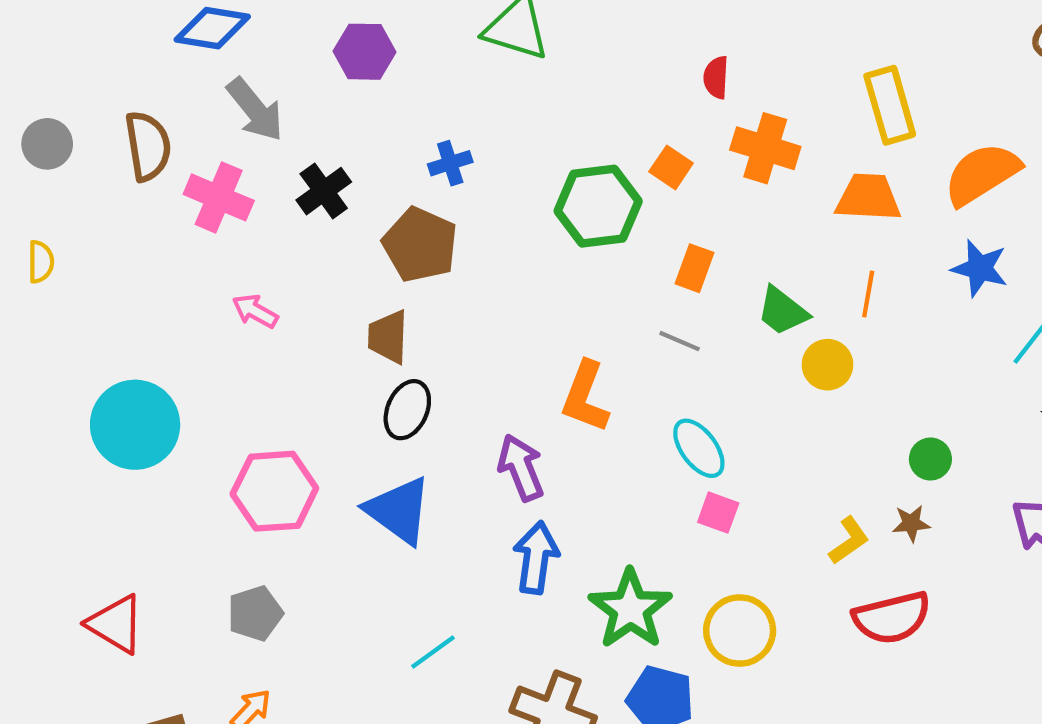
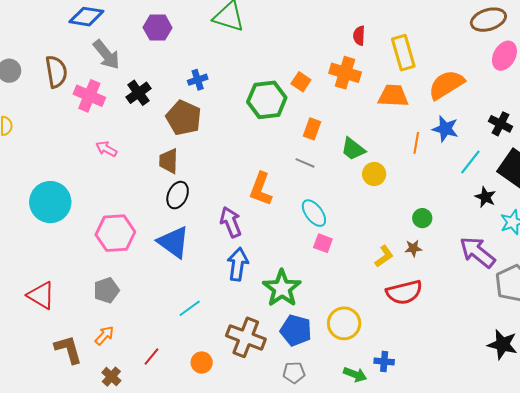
red semicircle: (716, 77) -> (359, 36), moved
orange line: (868, 294) -> (416, 143), moved
yellow circle: (740, 631) -> (344, 323), moved

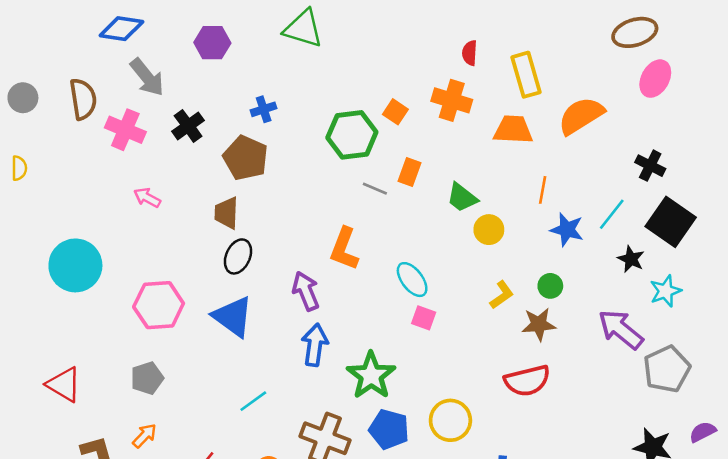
blue star: (445, 129) -> (567, 230), moved
gray line: (305, 163) -> (375, 189), moved
brown star: (413, 248) -> (539, 324), size x1.5
yellow L-shape: (384, 256) -> (502, 295), moved

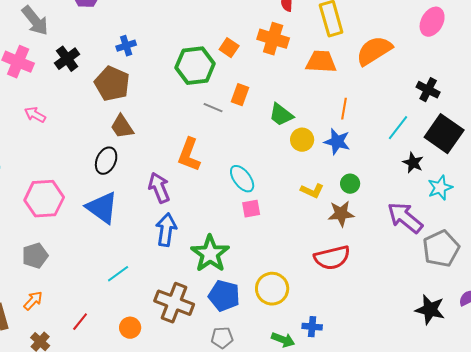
brown trapezoid: (226, 213) -> (122, 127), moved, turned -36
blue star: (567, 230) -> (337, 142), moved
yellow L-shape: (502, 295) -> (312, 191), turned 60
pink square: (424, 318) -> (251, 209), turned -30

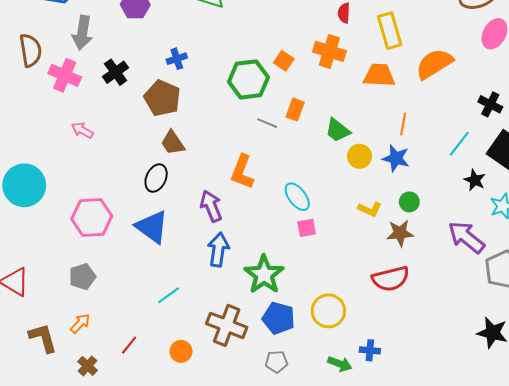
gray arrow: (35, 21) -> (82, 33), turned 48

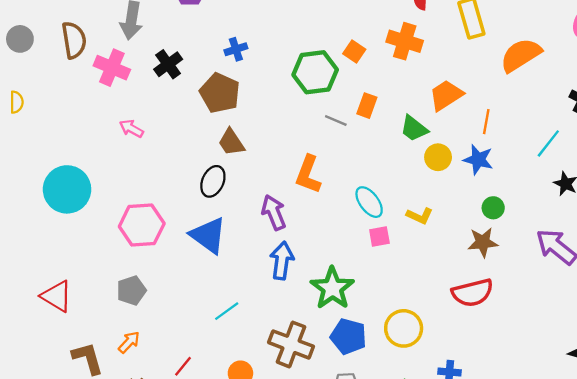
orange trapezoid: (379, 75) -> (446, 95), moved, turned -36
yellow L-shape: (370, 209) -> (420, 216), moved

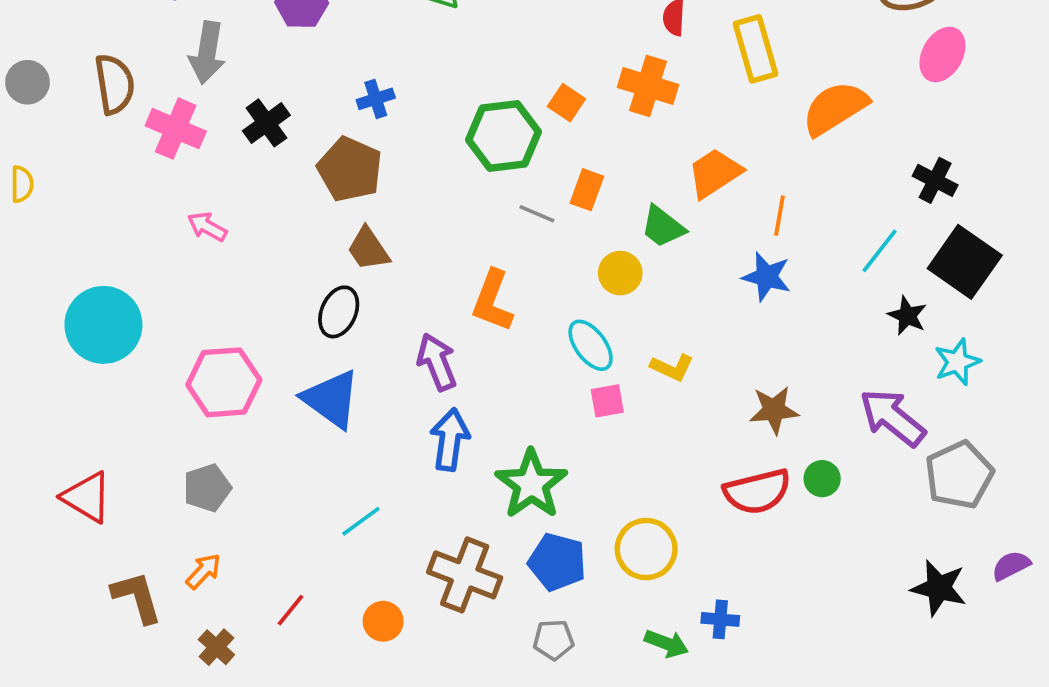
yellow circle: (438, 157) -> (620, 273), moved
green circle: (493, 208) -> (822, 479), moved

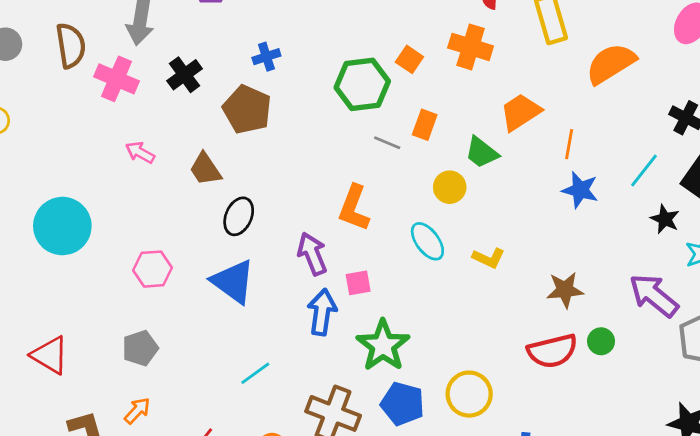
brown trapezoid: (368, 249) -> (205, 169), moved
blue star: (767, 277) -> (580, 190), moved
pink hexagon: (224, 382) -> (153, 269), size x0.7
pink square: (607, 401) -> (358, 283), moved

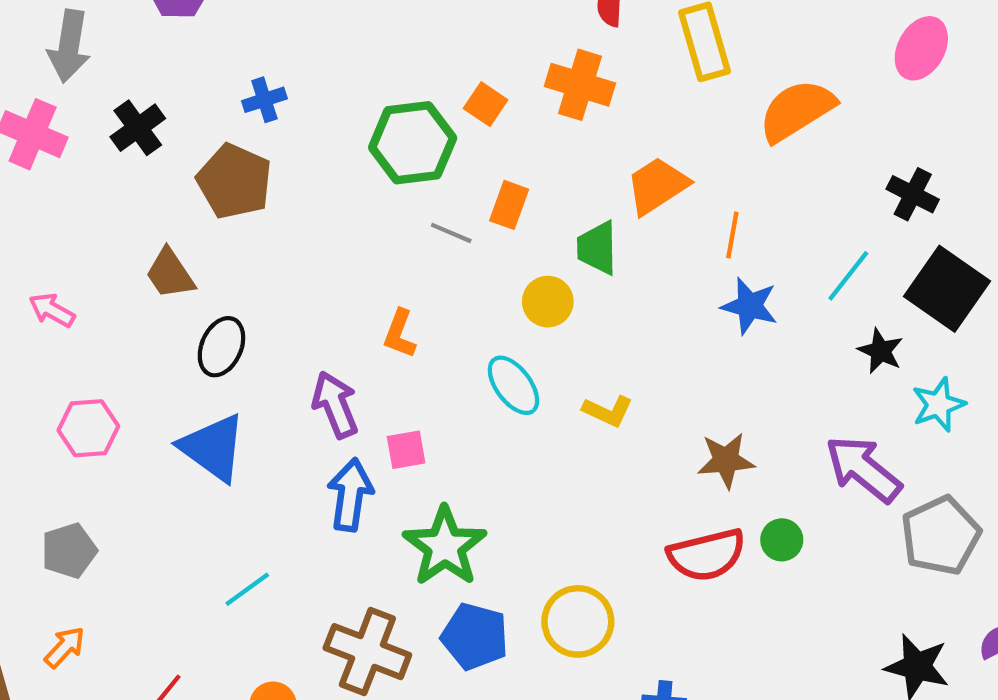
pink arrow: (140, 152) -> (52, 310), moved
green trapezoid: (482, 152) -> (597, 248), turned 51
orange L-shape: (354, 208) -> (400, 334), size x0.7

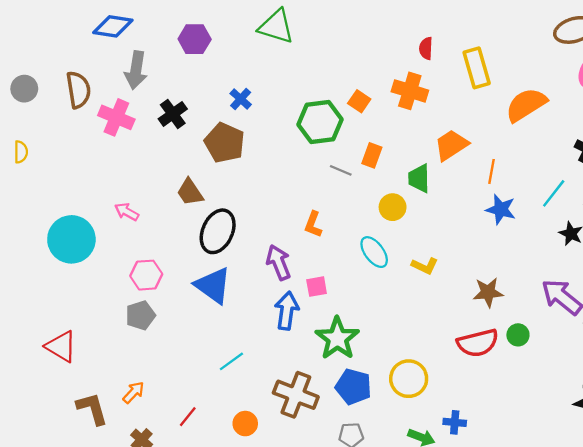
blue cross: (264, 100) -> (241, 99), turned -30
black ellipse: (221, 347) -> (218, 231), size x1.4
gray pentagon: (69, 551) -> (141, 315), moved

